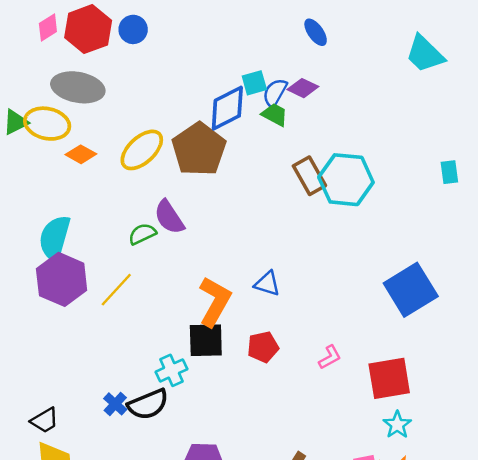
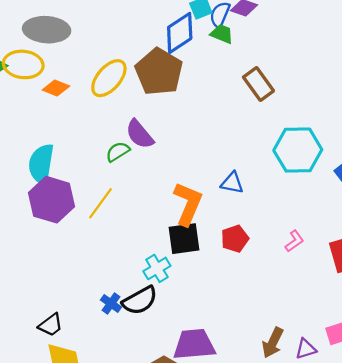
cyan hexagon: (346, 180) -> (298, 150), moved

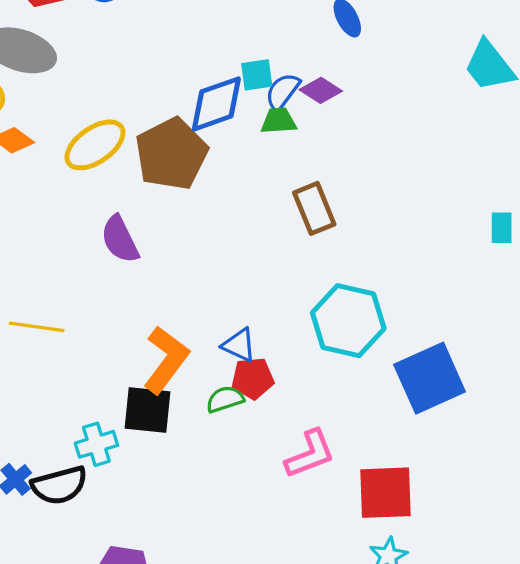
green trapezoid: (222, 34) -> (278, 121), turned -40
green semicircle: (118, 152) -> (225, 399), moved
yellow line: (100, 203) -> (37, 327), turned 48
red pentagon: (235, 239) -> (253, 378), moved
pink L-shape: (294, 241) -> (310, 454), size x1.6

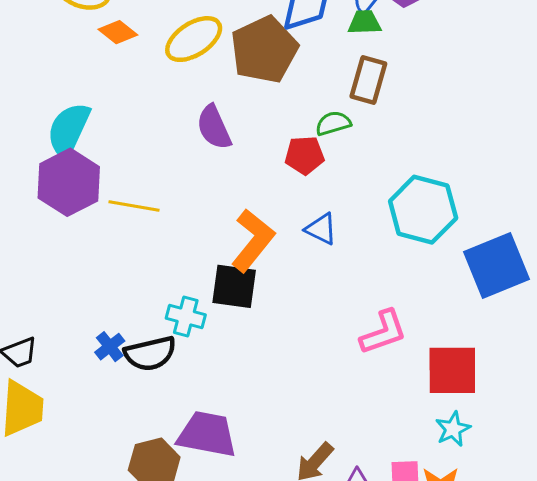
brown rectangle: (314, 208) -> (368, 80), moved, turned 36
red pentagon: (253, 378) -> (305, 155), moved
green semicircle: (225, 399) -> (333, 123), moved
cyan cross: (96, 444) -> (186, 317), turned 30

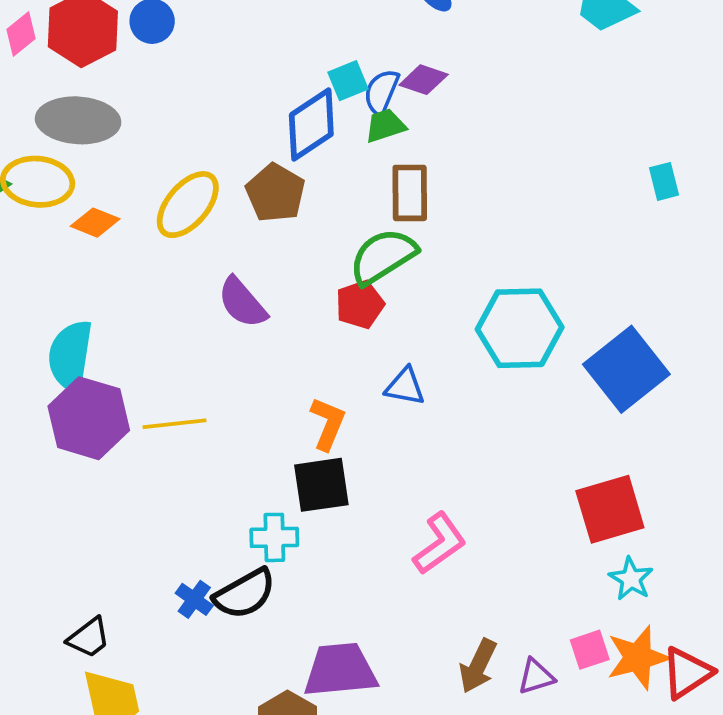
brown pentagon: (264, 50) -> (275, 193), size x0.7
green semicircle: (333, 123) -> (383, 257), size x1.6
orange L-shape: (253, 240) -> (328, 424), size x0.7
pink L-shape: (383, 332) -> (440, 543), moved

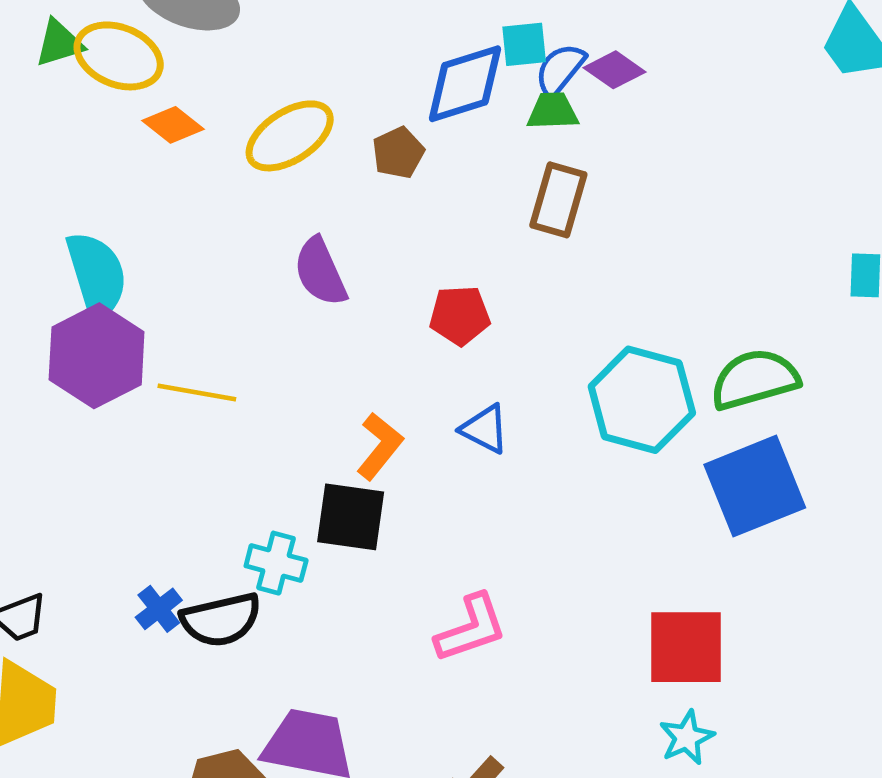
brown pentagon: (275, 193) -> (398, 153), size x0.7
green semicircle: (383, 257) -> (755, 379), moved
cyan semicircle: (70, 356) -> (97, 275), turned 138

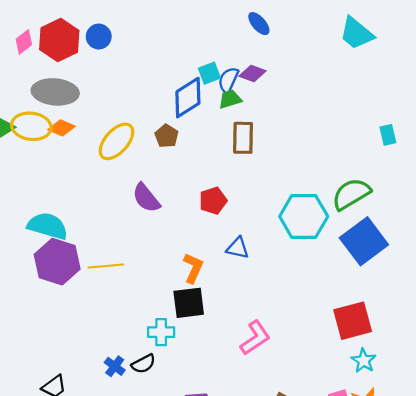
orange diamond: (173, 125) -> (62, 128), moved
cyan semicircle: (97, 275) -> (48, 226), turned -42
black semicircle: (221, 620) -> (143, 364), size x0.7

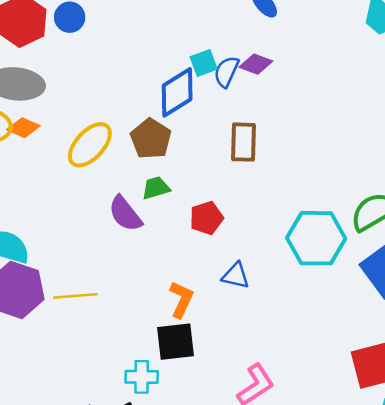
green trapezoid: (230, 99) -> (156, 188), moved
brown pentagon: (167, 136) -> (151, 139), size x1.4

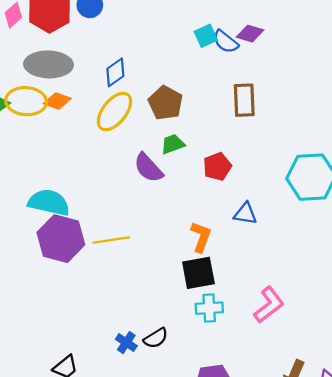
blue semicircle: (226, 72) -> (226, 42), turned -72
blue diamond: (177, 92) -> (115, 72), moved, size x0.7
cyan cross: (142, 377) -> (209, 308), moved

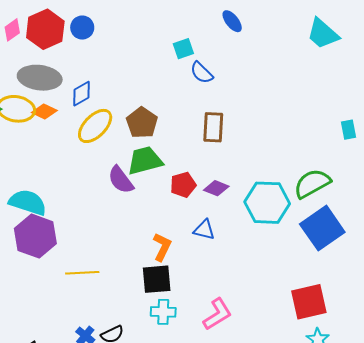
purple diamond: (250, 34) -> (216, 188), moved
cyan square: (206, 36) -> (183, 49), moved
blue diamond: (115, 72) -> (81, 94), moved
green trapezoid: (173, 144) -> (145, 161), size x1.6
yellow line: (111, 240) -> (82, 273), moved

